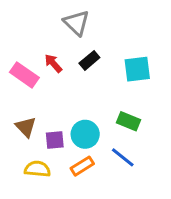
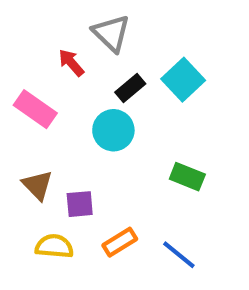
red arrow: (53, 63) -> (71, 63), moved
cyan square: (137, 69) -> (183, 80), moved, turned -36
cyan circle: (85, 134) -> (113, 130), moved
blue line: (123, 157) -> (179, 255), moved

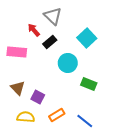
black rectangle: (130, 88) -> (50, 42), moved
pink rectangle: (35, 109) -> (17, 52), turned -30
cyan circle: (113, 130) -> (68, 63), moved
purple square: (80, 204) -> (38, 97), turned 32

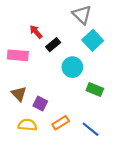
gray triangle: (53, 16) -> (82, 15), moved

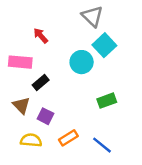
black rectangle: (53, 45) -> (41, 82), moved
cyan circle: (72, 67) -> (82, 62), moved
green rectangle: (95, 90) -> (107, 101), turned -42

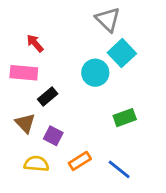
red arrow: (41, 36) -> (35, 43), moved

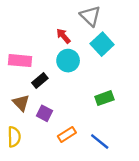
red arrow: (35, 43) -> (63, 36), moved
cyan circle: (95, 73) -> (68, 61), moved
yellow semicircle: (36, 164) -> (14, 137), moved, turned 84

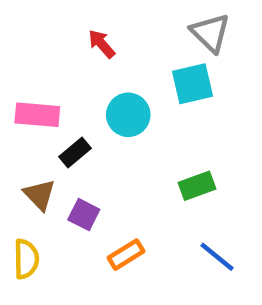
gray triangle: (90, 16) -> (210, 33), moved
red arrow: (63, 36) -> (102, 44), moved
cyan square: (102, 44) -> (193, 84), turned 30
blue line: (100, 141) -> (217, 257), moved

